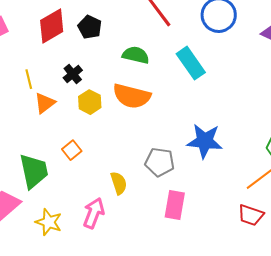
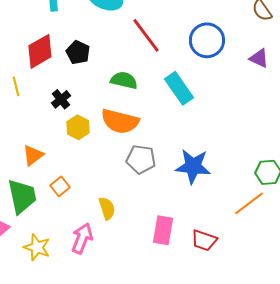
yellow line: (29, 79) -> (16, 86), moved
orange triangle: (45, 103) -> (33, 155), moved
orange square: (72, 150) -> (60, 186), moved
gray pentagon: (160, 162) -> (141, 159), moved
red trapezoid: (251, 215) -> (204, 240), moved

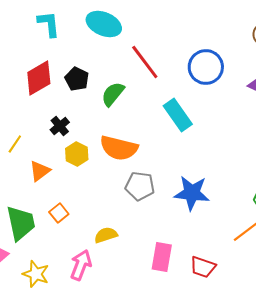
green semicircle: (124, 80) -> (113, 94), moved, turned -64
yellow line: (16, 86) -> (15, 144), moved, turned 48
orange triangle: (33, 155) -> (40, 171), moved
yellow semicircle: (107, 208) -> (106, 235), turned -90

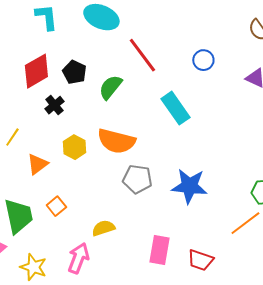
blue circle: (206, 67) -> (203, 60), size x0.6
black cross: (60, 126) -> (54, 105), moved

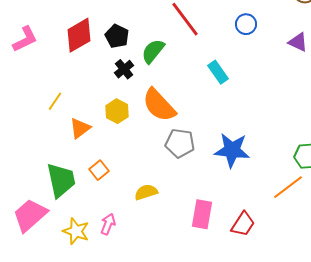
black cross: (54, 105) -> (124, 69), moved
cyan rectangle: (175, 108) -> (218, 72), size x0.7
orange semicircle: (116, 141) -> (159, 105), turned 33
pink arrow: (78, 258) -> (108, 224), moved, size x0.7
red trapezoid: (200, 260) -> (243, 224), turned -76

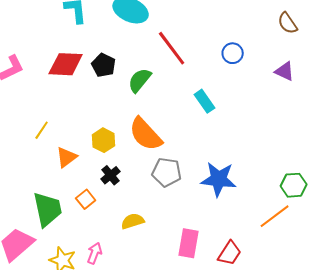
red diamond: (79, 35) -> (66, 64), turned 33
black cross: (124, 69) -> (111, 175), moved

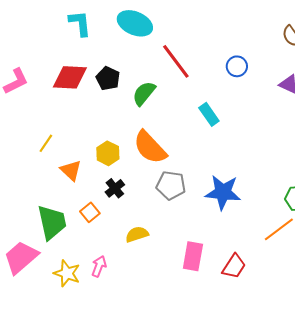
orange triangle: (67, 157) -> (71, 170), turned -40

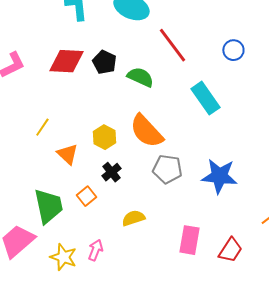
green semicircle: (144, 93) -> (140, 77), turned 76
cyan rectangle: (209, 114) -> (205, 98), size x1.4

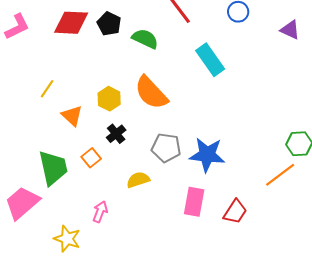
gray pentagon: (167, 169) -> (166, 148), moved
blue star: (219, 176) -> (207, 155), moved
yellow star: (63, 257) -> (67, 239), moved

